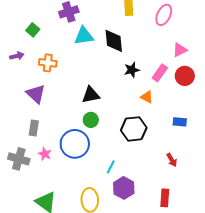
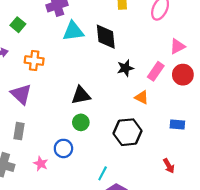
blue circle: (75, 144) -> (63, 148), size x0.6
pink star: (45, 154) -> (41, 164), moved

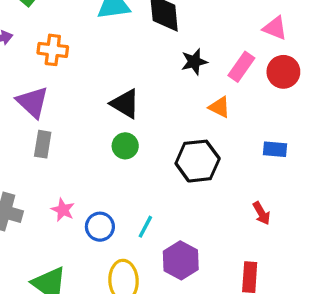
pink triangle: (177, 46) -> (275, 28), turned 49
black triangle: (81, 95) -> (125, 104), turned 42
gray rectangle: (19, 131) -> (43, 144), moved
blue circle: (63, 148) -> (100, 227), moved
cyan line: (103, 173) -> (145, 227), moved

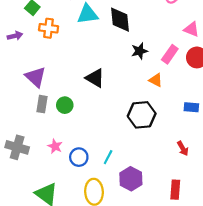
orange cross: (53, 50) -> (49, 28), moved
green circle: (125, 146) -> (65, 105), moved

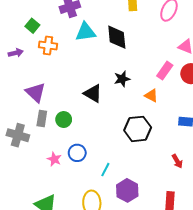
black star: (139, 51) -> (122, 79), moved
gray cross: (17, 147) -> (18, 135), moved
blue circle: (79, 157) -> (77, 153), moved

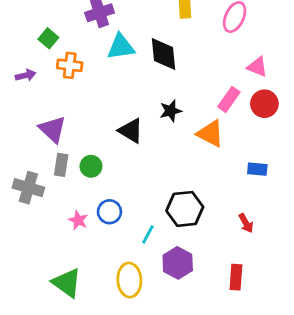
orange triangle: (151, 96) -> (210, 134), size x1.5
black hexagon: (138, 129) -> (185, 209), moved

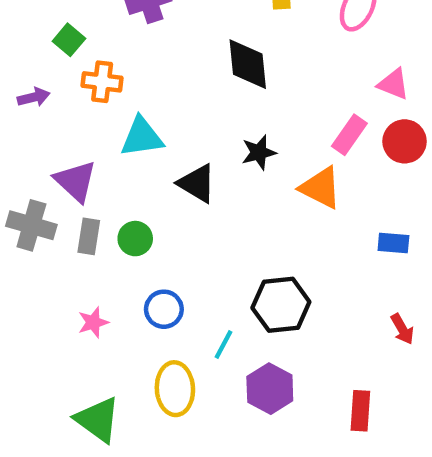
cyan triangle: (121, 47) -> (142, 137), moved
gray cross: (28, 188) -> (31, 225), moved
pink star: (78, 220) -> (93, 322), moved, turned 30
red arrow: (246, 223) -> (402, 329), moved
yellow ellipse: (129, 280) -> (175, 389), moved

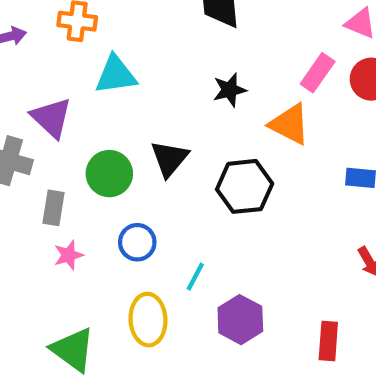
black triangle: (197, 183) -> (169, 159), moved, turned 39
gray rectangle: (89, 236) -> (54, 208), moved
green circle: (135, 239) -> (109, 174), size x1.4
black hexagon: (281, 305) -> (245, 186), moved

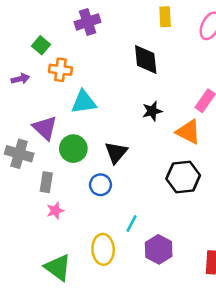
green circle: (109, 174) -> (73, 149), moved
black hexagon: (245, 186) -> (183, 177), moved
blue circle: (137, 242) -> (100, 185), moved

